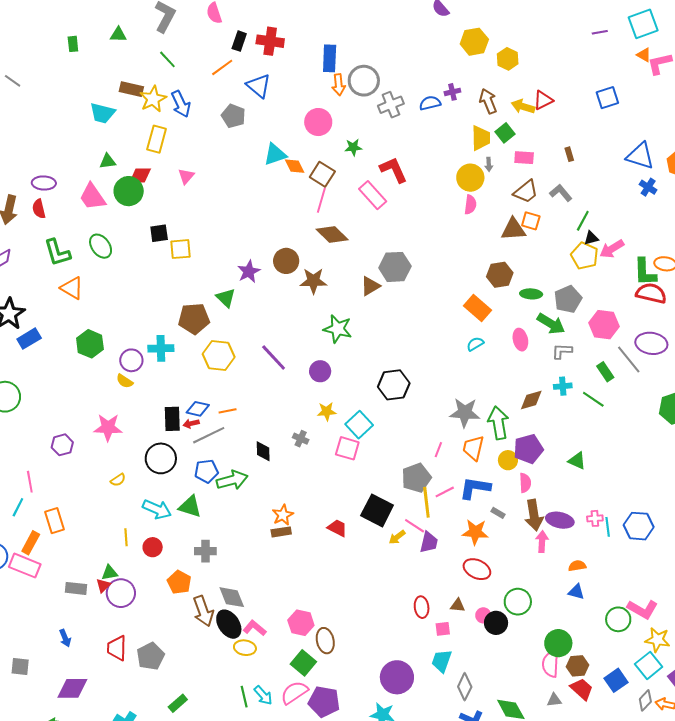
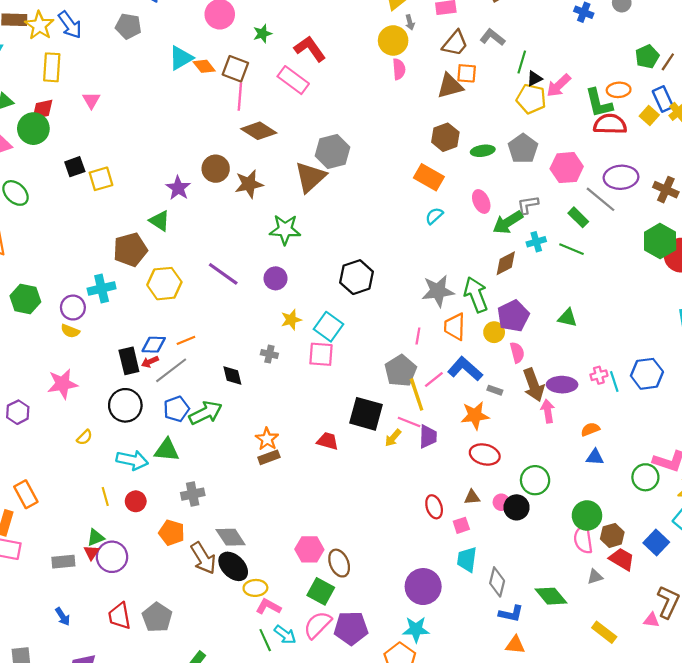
brown triangle: (370, 286) -> (310, 177), size x1.5
green arrow: (551, 324) -> (508, 222), moved, turned 128
blue L-shape: (475, 488) -> (465, 369), turned 44
pink L-shape: (255, 628) -> (268, 607), moved

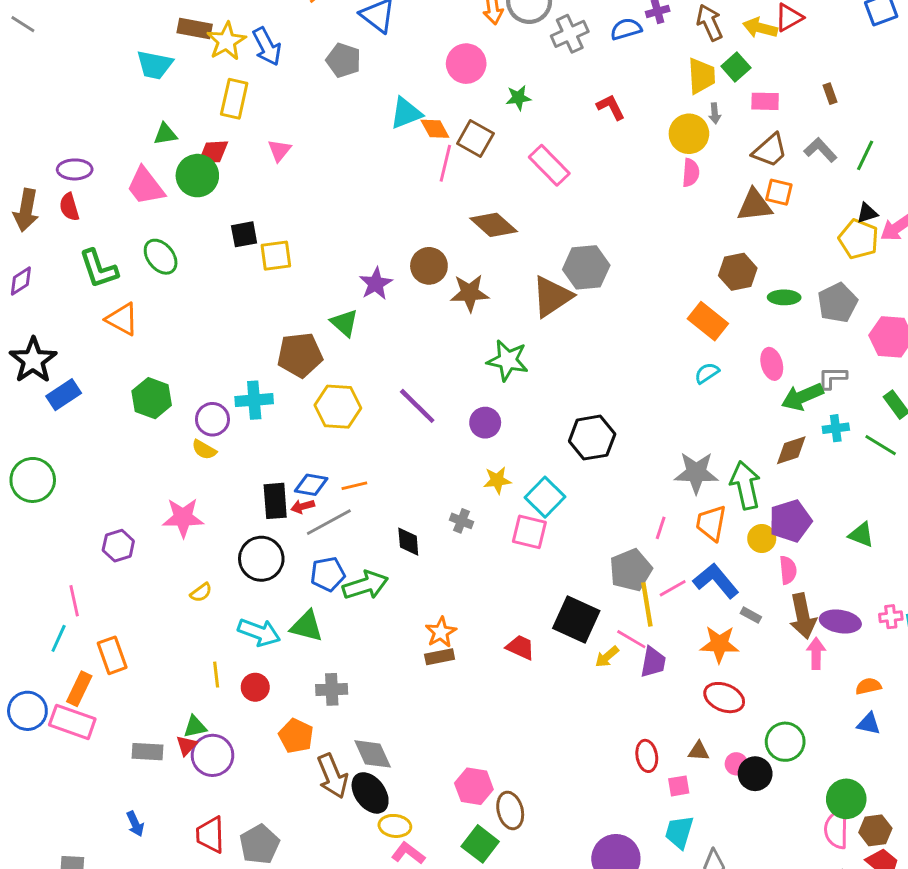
red L-shape: (310, 49) -> (611, 107), moved, size x0.7
green line: (522, 62) -> (865, 155), moved
pink line: (240, 97) -> (445, 163), moved

